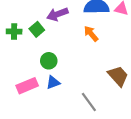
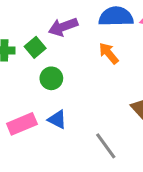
green circle: (49, 61) -> (51, 78), moved
blue triangle: (53, 82) -> (57, 119), turned 48

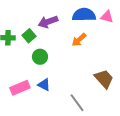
orange arrow: (109, 53) -> (79, 40), turned -91

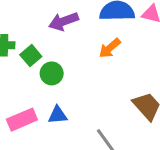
green square: (29, 36) -> (31, 56), moved
blue triangle: (44, 85) -> (58, 115), turned -32

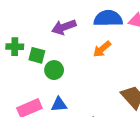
green square: (31, 56) -> (37, 55), turned -35

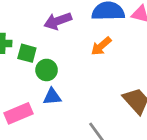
blue triangle: (59, 104) -> (52, 97), moved

